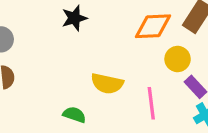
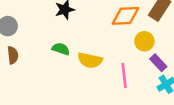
green semicircle: (74, 115) -> (61, 49), moved

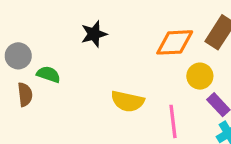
green semicircle: (61, 49) -> (49, 74), moved

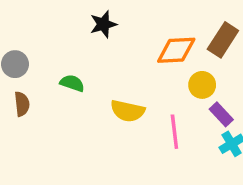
black star: (94, 34) -> (103, 24), moved
green semicircle: (49, 74) -> (72, 83), moved

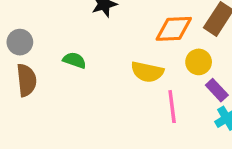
brown semicircle: (22, 104) -> (26, 80), size x1.4
yellow semicircle: (128, 111) -> (147, 72), moved

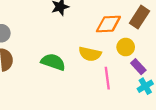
green semicircle: (74, 60) -> (53, 62), moved, size x1.5

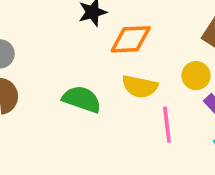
orange diamond: (108, 24) -> (131, 39), moved

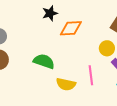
yellow semicircle: (140, 87) -> (66, 84), moved

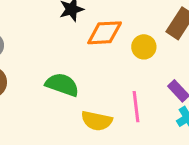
yellow circle: (107, 48) -> (144, 47), moved

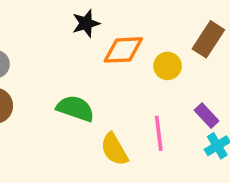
yellow semicircle: (97, 121) -> (114, 149), turned 48

